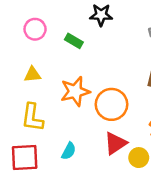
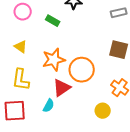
yellow triangle: (32, 75) -> (21, 47), turned 40
red triangle: (115, 143) -> (62, 88), moved

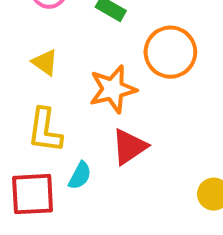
orange circle: (82, 70) -> (170, 52), moved
cyan semicircle: (49, 106) -> (80, 176), moved

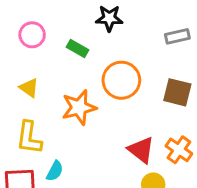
red triangle: (129, 147) -> (141, 150), moved, turned -48

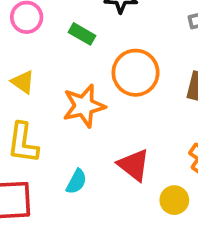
red triangle: (141, 150) -> (134, 165), moved
cyan semicircle: (55, 171) -> (76, 182), moved

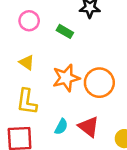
orange circle: (136, 73) -> (99, 83), moved
red triangle: (134, 165) -> (89, 127), moved

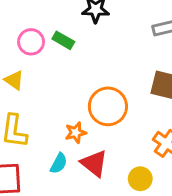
pink circle: (29, 21) -> (31, 42), moved
orange star: (66, 78) -> (76, 133), moved, size x0.6

